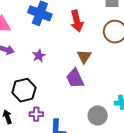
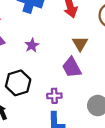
purple cross: (36, 114) -> (54, 96), moved

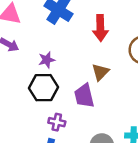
black hexagon: (18, 83) -> (44, 88), moved

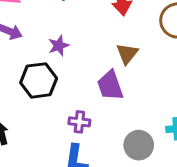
black hexagon: (44, 88) -> (39, 80), moved

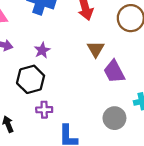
purple trapezoid: (110, 86) -> (114, 72), moved
purple cross: (79, 122) -> (44, 110), moved

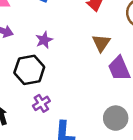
purple cross: (44, 110) -> (41, 103), turned -35

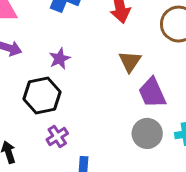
gray circle: (116, 118) -> (147, 133), moved

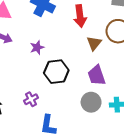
brown triangle: (130, 62) -> (94, 43), moved
black hexagon: (42, 96) -> (56, 72), moved

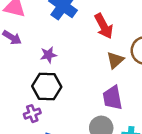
red arrow: (80, 16) -> (104, 26), turned -30
black hexagon: (56, 72) -> (47, 87), moved

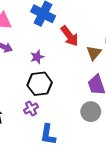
red arrow: (104, 26) -> (69, 36), moved

